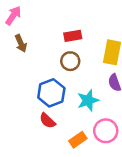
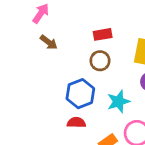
brown arrow: (21, 43) -> (49, 42), turned -30
red semicircle: (47, 121) -> (76, 123), turned 138

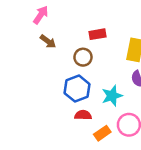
brown circle: (100, 61) -> (83, 57), moved
red semicircle: (76, 123) -> (83, 115), moved

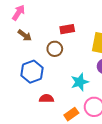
blue hexagon: (77, 89) -> (32, 72), moved
red semicircle: (83, 115) -> (46, 99), moved

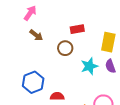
blue hexagon: (32, 72) -> (33, 82), moved
cyan star: (80, 82) -> (89, 66), moved

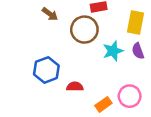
brown circle: (65, 48) -> (84, 30), size x1.5

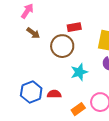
cyan star: (113, 51) -> (79, 72), moved
blue hexagon: (46, 70) -> (31, 92), moved

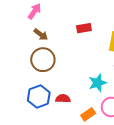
brown circle: (62, 46) -> (43, 60), moved
cyan star: (79, 72) -> (98, 83), moved

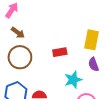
red rectangle: (84, 28) -> (60, 52), moved

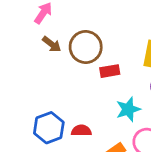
brown circle: (20, 57) -> (86, 47), moved

